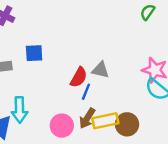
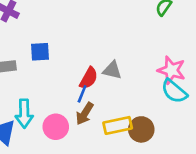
blue line: (86, 92) -> (82, 94), moved
brown arrow: (87, 118) -> (85, 114), moved
pink circle: (62, 126) -> (56, 127), moved

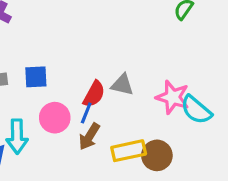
blue square: (40, 52) -> (36, 77), moved
pink star: (172, 70) -> (173, 97), moved
pink circle: (56, 127) -> (55, 118), moved

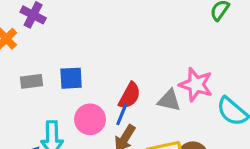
gray triangle: (122, 85) -> (169, 100), moved
pink star: (173, 97) -> (196, 85), moved

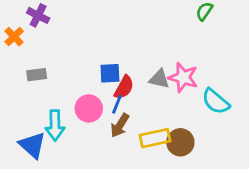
blue square: (71, 78) -> (110, 73), moved
gray triangle: (169, 100) -> (159, 79), moved

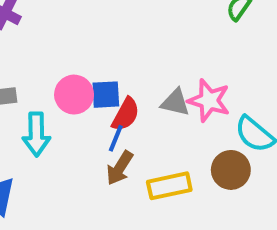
pink circle: (89, 108) -> (74, 95), moved
cyan arrow: (55, 125) -> (36, 134), moved
brown circle: (180, 142) -> (231, 170), moved

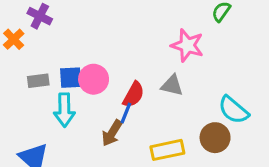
blue square: (106, 95) -> (71, 78), moved
pink star: (209, 100) -> (187, 45), moved
brown arrow: (120, 168) -> (112, 133), moved

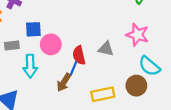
pink star: (187, 45) -> (137, 35), moved
blue square: (71, 78) -> (33, 29), moved
red semicircle: (134, 95) -> (79, 55), turned 138

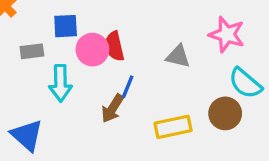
red semicircle: (79, 55) -> (114, 46), moved

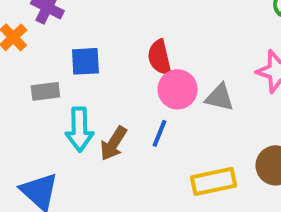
red semicircle: (114, 46) -> (159, 57), moved
pink circle: (92, 50) -> (178, 89), moved
brown arrow: (113, 108) -> (113, 143), moved

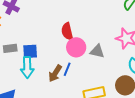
blue square: (85, 61) -> (30, 51), moved
brown arrow: (113, 143) -> (55, 73), moved

